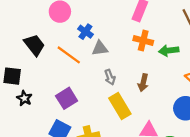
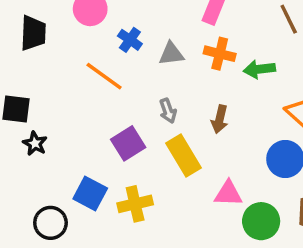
black trapezoid: (34, 45) -> (33, 33), moved, turned 40
gray triangle: (100, 48) -> (171, 54), moved
purple square: (67, 98) -> (128, 143), moved

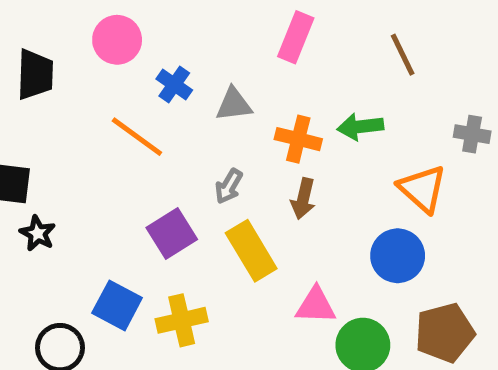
orange cross: (220, 54) -> (298, 139), moved
gray arrow: (168, 111) -> (229, 186), turned 50

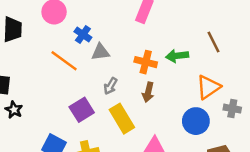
brown line: (403, 55) -> (213, 42), moved
gray triangle: (234, 104) -> (100, 52), moved
gray cross: (472, 134) -> (232, 109), moved
orange triangle: (422, 189) -> (208, 87), turned 44

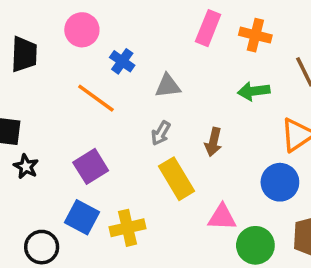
gray triangle: (100, 52) -> (168, 86), moved
orange cross: (146, 62) -> (255, 35), moved
purple square: (82, 110) -> (91, 166), moved

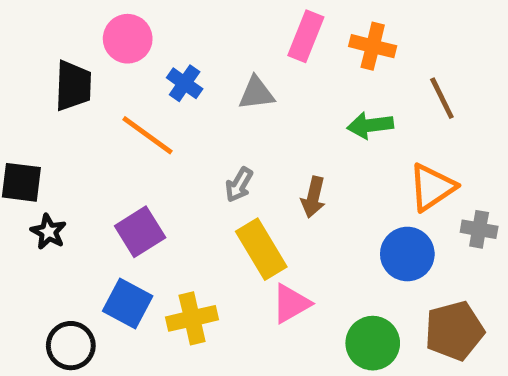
black trapezoid: (24, 54) -> (73, 86), moved
gray triangle: (168, 86) -> (256, 93), moved
pink triangle: (222, 217) -> (291, 304), moved, turned -32

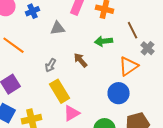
blue cross: (185, 83) -> (32, 11), moved, turned 32
brown arrow: (313, 197) -> (80, 60), moved, turned 126
gray cross: (479, 229) -> (148, 48), moved, turned 32

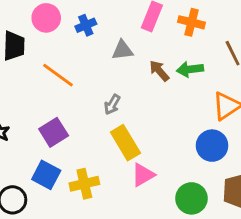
brown arrow: (80, 60) -> (159, 71), moved

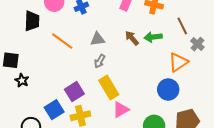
gray triangle: (123, 50) -> (98, 39), moved
purple square: (54, 132) -> (74, 92), moved
blue square: (46, 175) -> (54, 110), turned 30

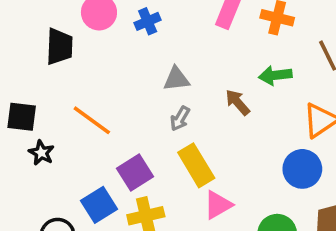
brown arrow: (132, 38) -> (238, 102), moved
orange line: (62, 41) -> (92, 120), moved

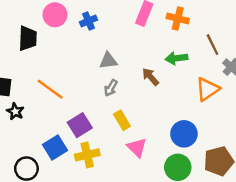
yellow rectangle: (196, 165) -> (122, 120), size x0.7
blue circle: (302, 169) -> (184, 134), moved
pink triangle: (218, 205) -> (137, 147), turned -45

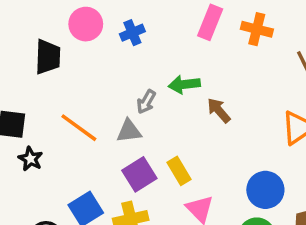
green arrow: (177, 58) -> (184, 84), moved
gray triangle: (108, 61) -> (129, 131), moved
gray arrow: (111, 88) -> (146, 102), moved
purple square: (80, 125) -> (139, 174), moved

